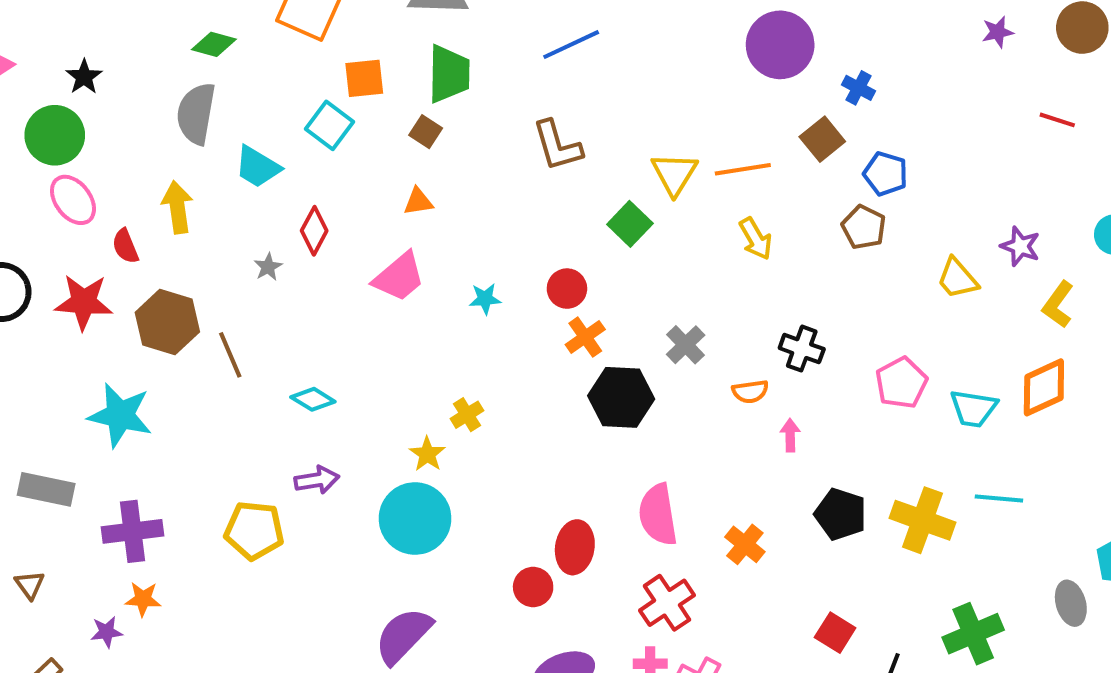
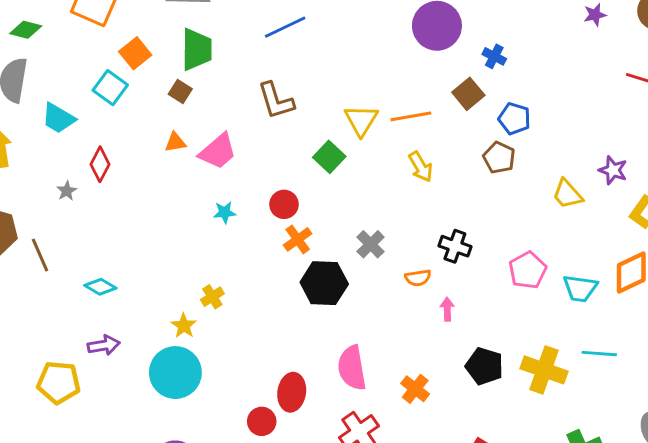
orange square: (364, 78) -> (135, 53), turned -32
pink trapezoid: (399, 277) -> (218, 151), moved

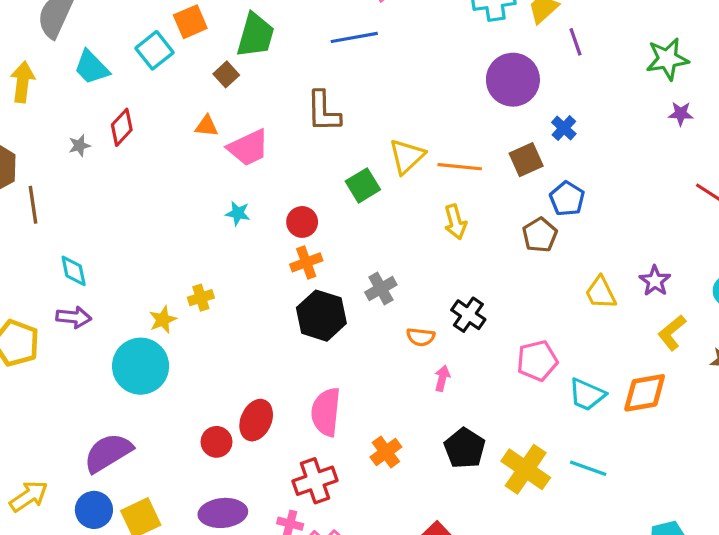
cyan diamond: (100, 287) -> (74, 271), moved, turned 32

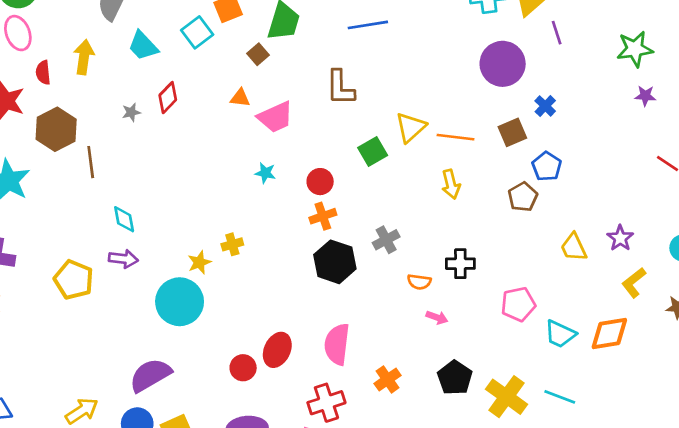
black cross: (468, 315) -> (460, 264), turned -36
pink arrow: (442, 378) -> (437, 317), turned 95

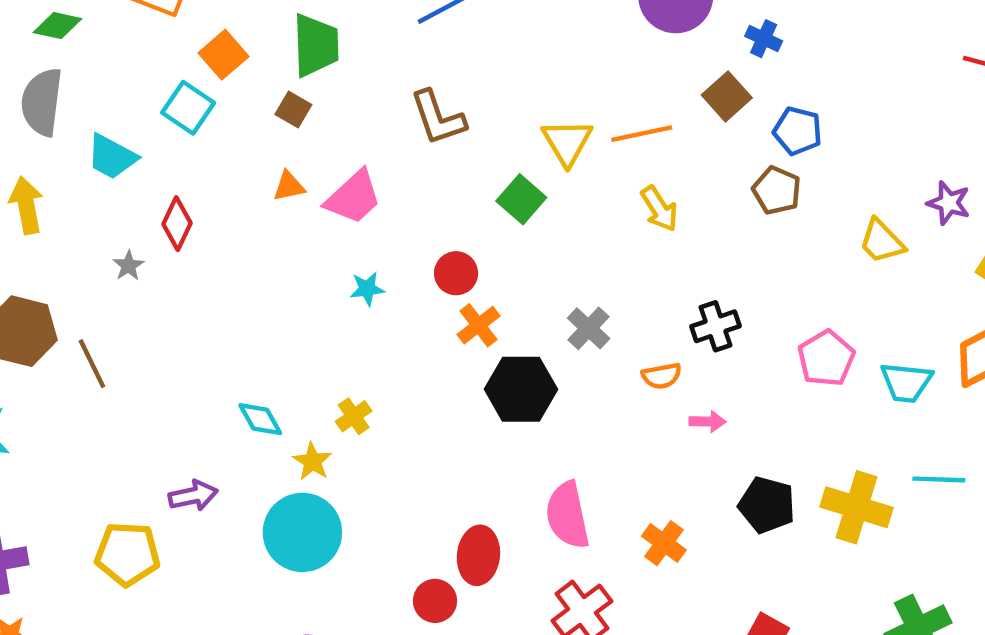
cyan diamond: (124, 219) -> (260, 419), moved

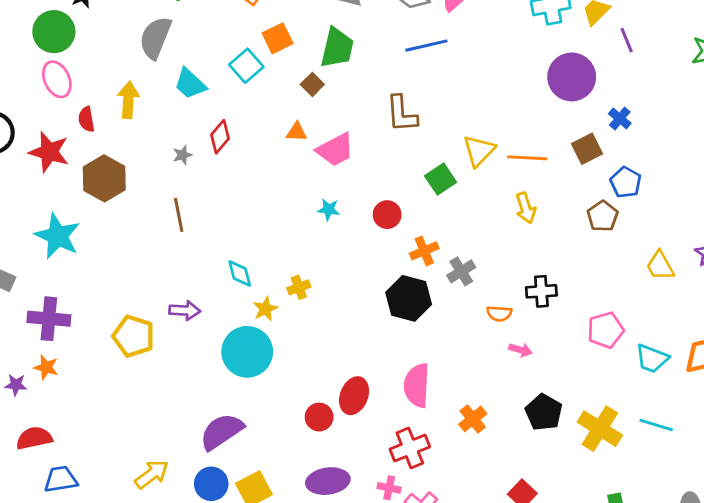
orange cross: (478, 325) -> (424, 251), moved
brown line: (92, 364) -> (179, 215), moved

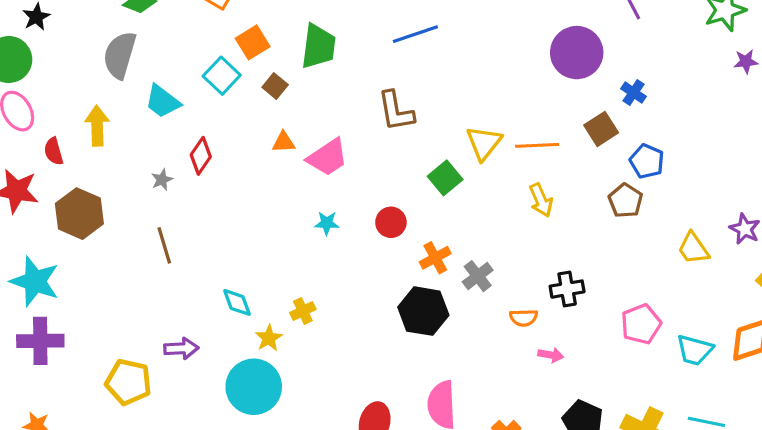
brown square: (312, 84) -> (275, 86), moved
purple cross: (49, 319) -> (40, 341), moved

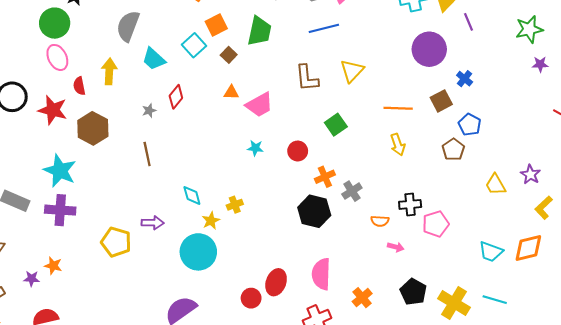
yellow triangle: (484, 143) -> (352, 71), moved
pink pentagon: (641, 324) -> (436, 224), moved

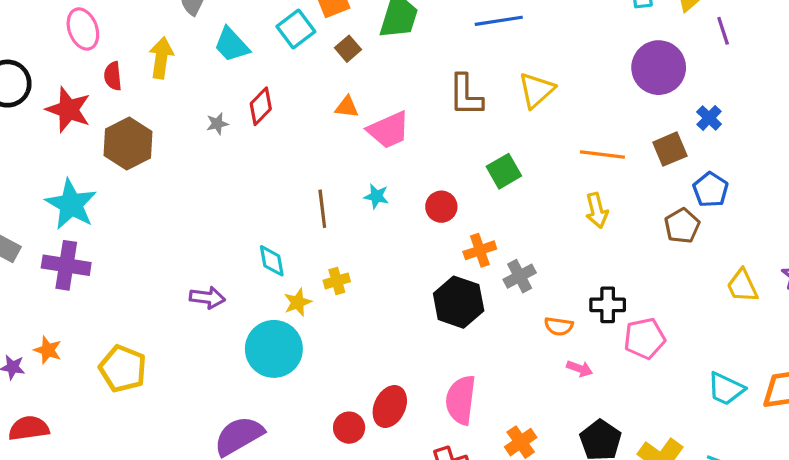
brown line: (147, 154) -> (322, 209), moved
yellow pentagon: (116, 242) -> (123, 369), moved

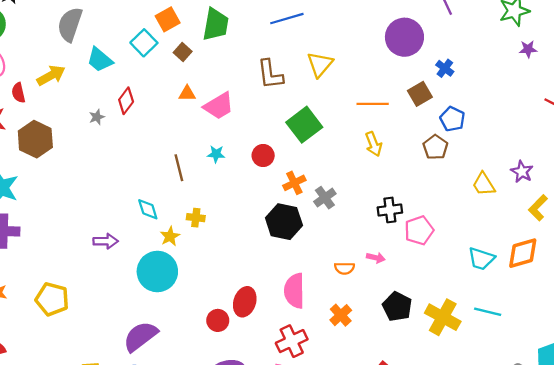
yellow arrow: (161, 58) -> (51, 75), turned 60
green square: (504, 171) -> (304, 125), size x1.4
yellow cross: (337, 281) -> (196, 218), turned 30
orange semicircle: (559, 326) -> (344, 268), moved

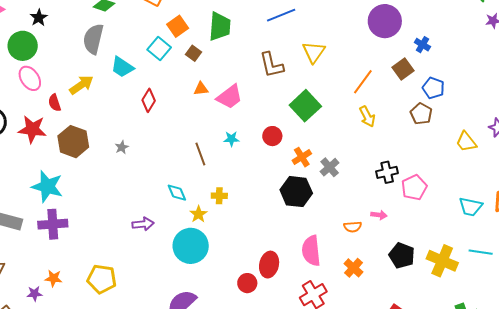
orange line: (373, 104) -> (363, 82), turned -48
gray star: (97, 117) -> (122, 147), moved

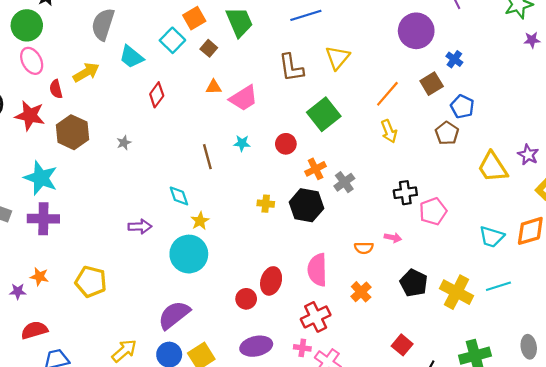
green trapezoid: (220, 26) -> (239, 22), turned -32
yellow trapezoid: (466, 142) -> (493, 167), size x1.4
yellow cross: (219, 196) -> (266, 204), moved
cyan line: (481, 252) -> (498, 286), turned -30

